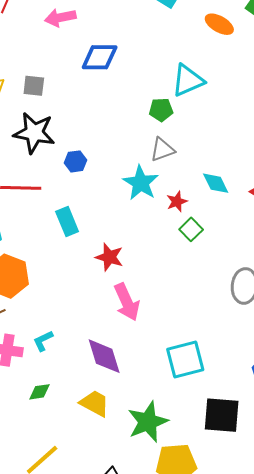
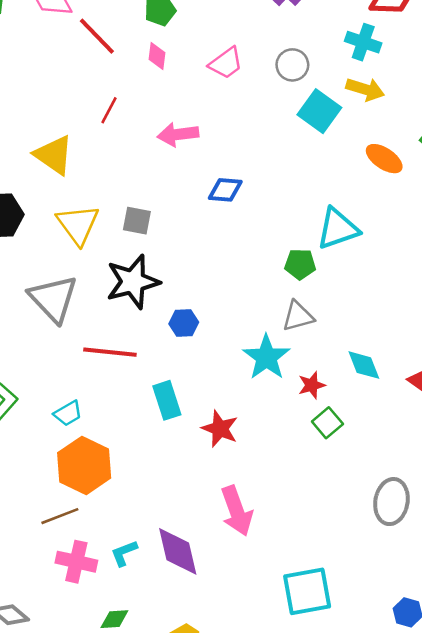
blue diamond: (100, 57) -> (225, 190), size x0.7
black star: (34, 133) -> (133, 282), turned -30
red star: (109, 257) -> (220, 429), moved
purple diamond: (104, 356) -> (178, 551), moved

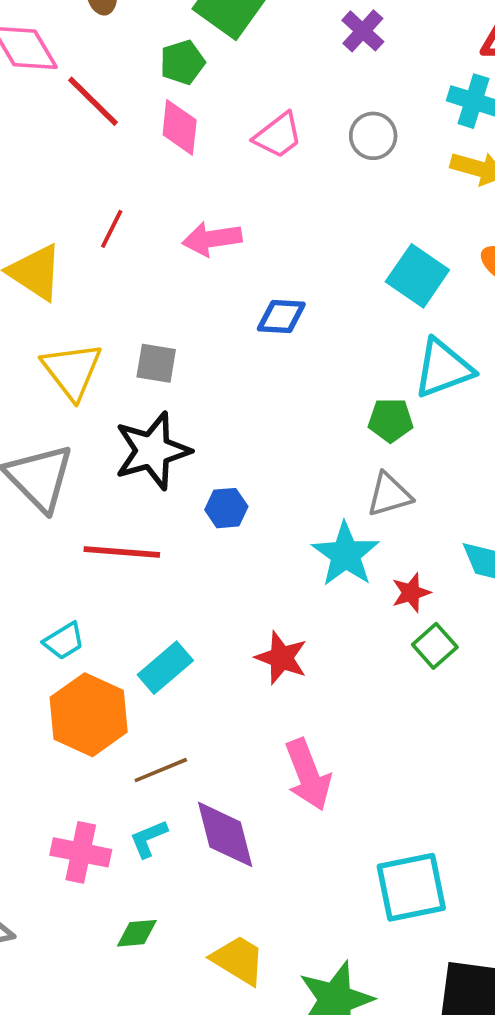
pink diamond: (157, 56) -> (180, 127), size x1.4
red line: (109, 110) -> (112, 229), moved
cyan square: (319, 111) -> (417, 276), moved
cyan rectangle: (167, 400) -> (165, 668), moved, turned 69
brown line: (60, 516) -> (161, 770), moved

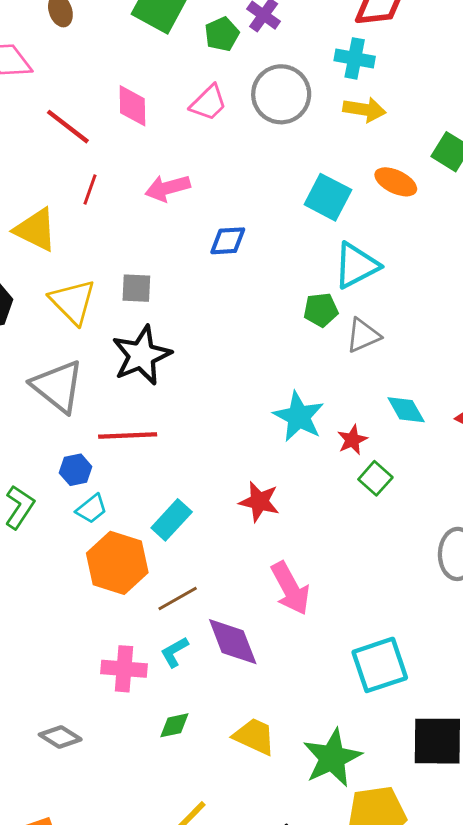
green pentagon: (182, 62) -> (222, 34), moved
red line: (93, 101) -> (68, 127), moved
gray circle: (373, 136) -> (281, 94), size x1.6
gray triangle: (389, 495) -> (363, 335), moved
blue hexagon: (226, 508) -> (76, 470), moved

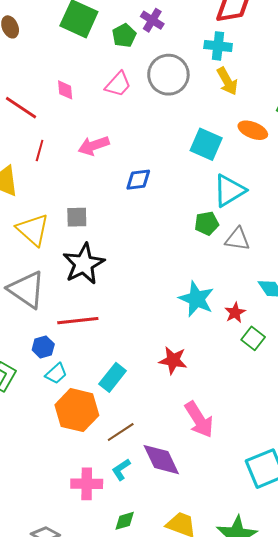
pink diamond: (132, 106) -> (65, 90), size x0.7
yellow arrow: (364, 109) -> (227, 81), turned 56
gray triangle: (363, 335) -> (237, 239), turned 36

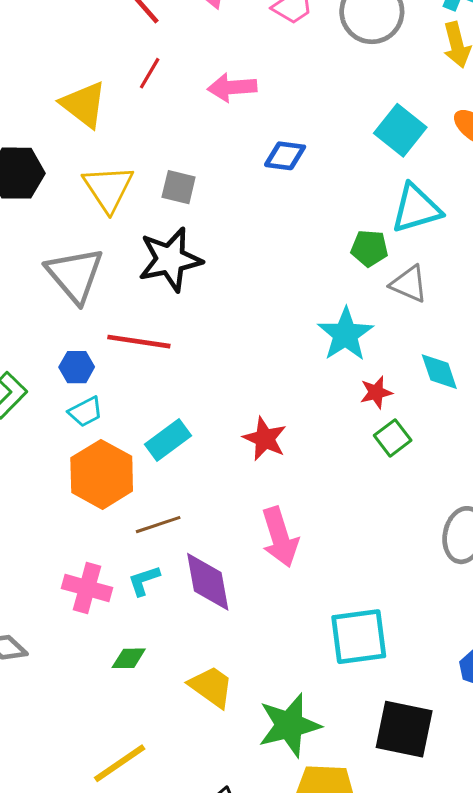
cyan star: (196, 299) -> (345, 334), moved

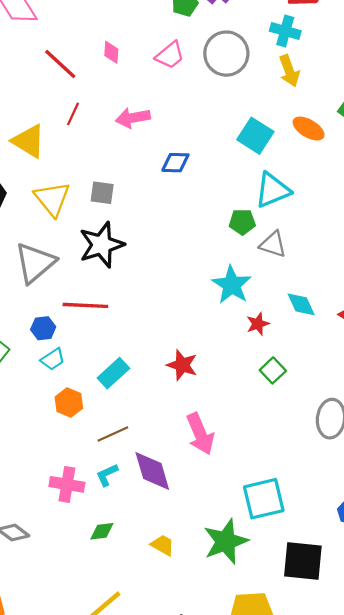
gray triangle: (75, 275) -> (35, 263), turned 36
green square: (393, 438) -> (273, 370), moved
orange hexagon: (102, 474) -> (69, 403), size x0.6
yellow trapezoid: (211, 687) -> (163, 545), size x0.7
green star: (289, 725) -> (226, 541), moved

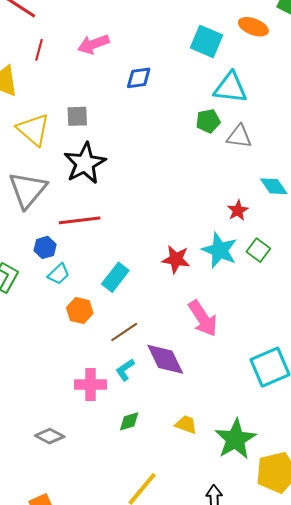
cyan triangle: (272, 190) -> (230, 88), turned 39
cyan star: (232, 285) -> (220, 250), moved
green star: (226, 541) -> (235, 439), moved

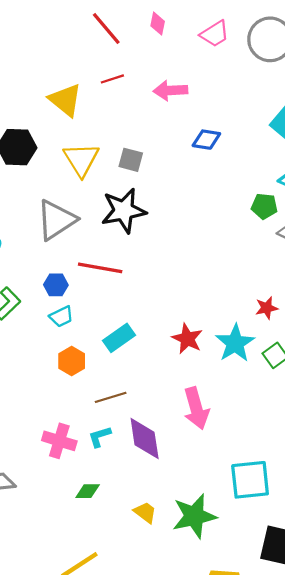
red line: (39, 50) -> (112, 79), turned 40
green star: (235, 439) -> (194, 516), moved

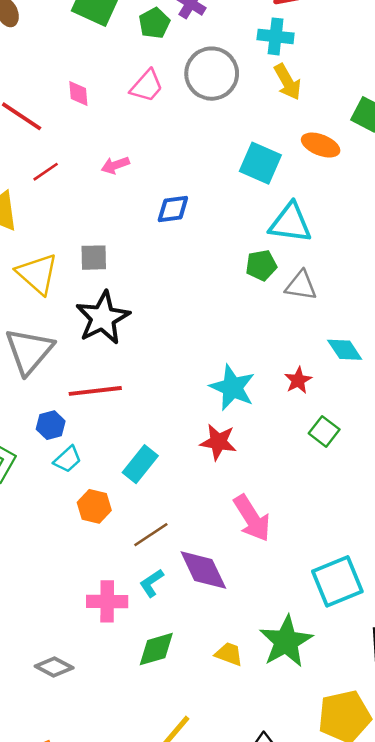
pink arrow: (170, 90) -> (115, 165), size x0.7
cyan star: (235, 343) -> (232, 387), moved
green diamond: (88, 491) -> (156, 649), size x1.4

